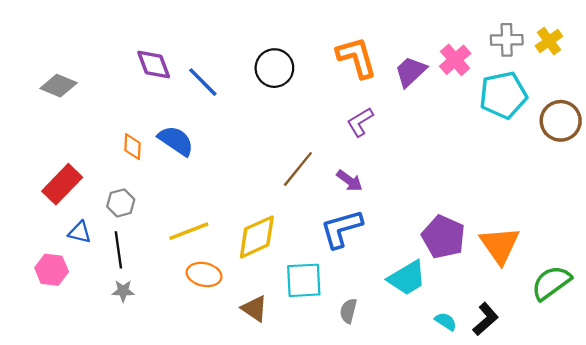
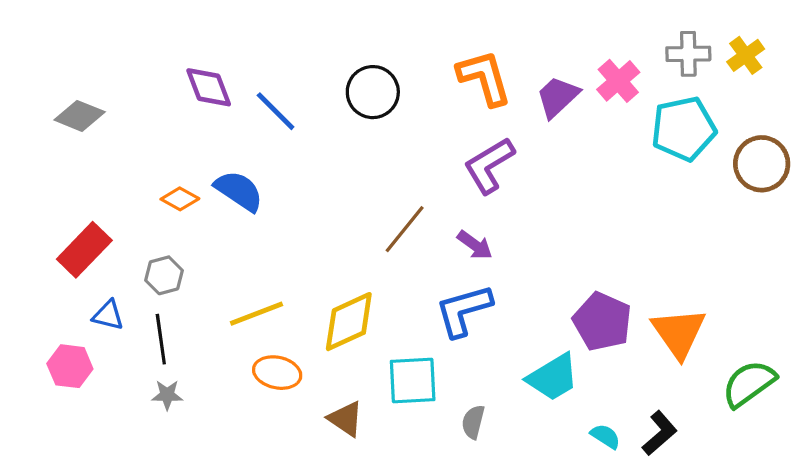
purple L-shape: (360, 122) -> (489, 165), size x1.4
orange diamond: (132, 147) -> (180, 199), turned -64

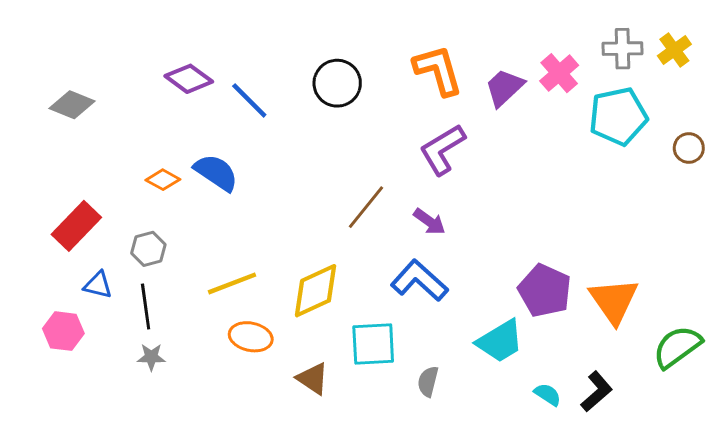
purple diamond: (209, 87) -> (189, 79), turned -33
brown circle: (762, 164) -> (689, 148), size x0.6
blue L-shape: (464, 310) -> (419, 281), turned 58

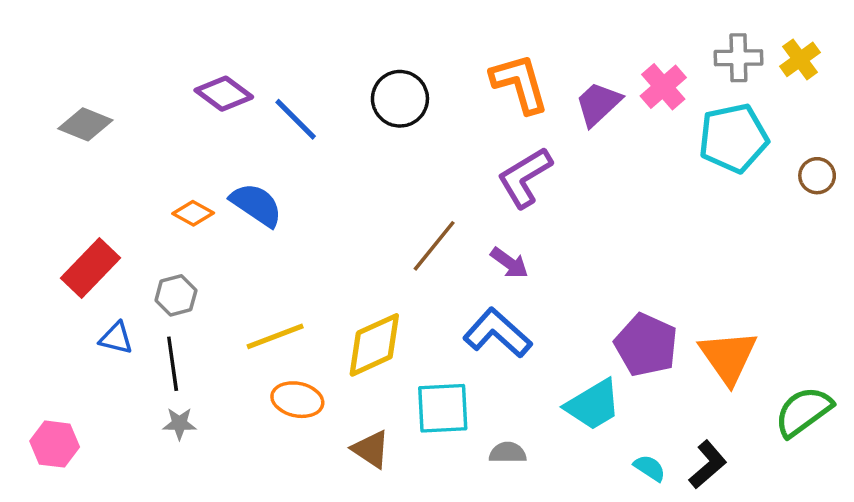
pink hexagon: (63, 331) -> (55, 444), moved
gray semicircle: (428, 381) -> (508, 453), turned 76

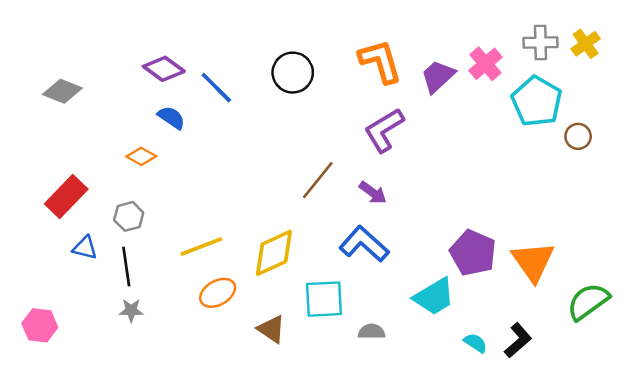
cyan pentagon: (733, 138) -> (537, 101), turned -30
brown circle: (817, 176) -> (578, 136), moved
blue semicircle: (256, 205) -> (171, 118), moved, size x0.7
orange ellipse: (297, 400) -> (218, 293), turned -42

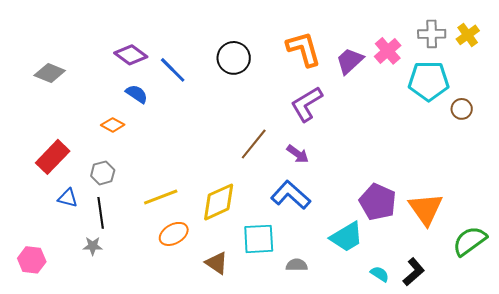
cyan pentagon: (537, 101) -> (429, 81), turned -30
gray star: (131, 310) -> (93, 246), moved

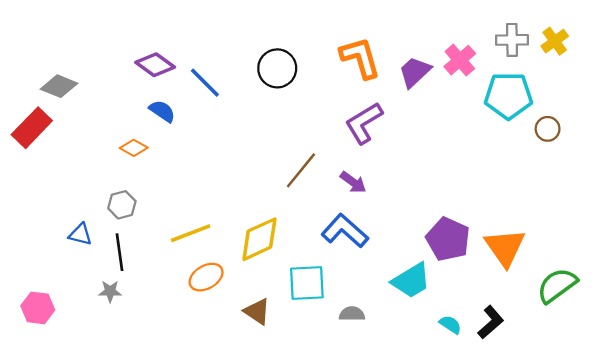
red rectangle: (53, 157) -> (32, 128), moved

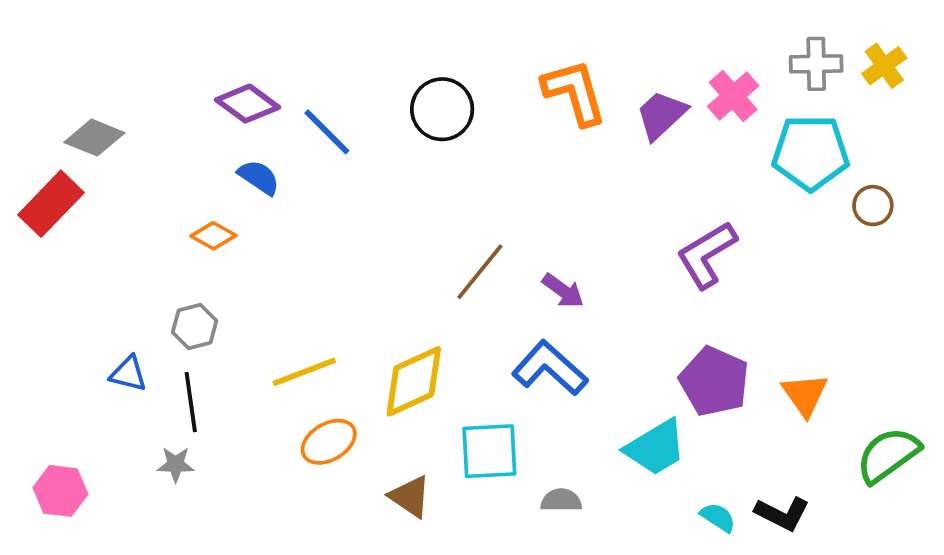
purple L-shape: (364, 123) -> (707, 255), moved
orange triangle: (505, 247) -> (805, 395), size x0.7
black L-shape: (491, 322) -> (782, 514), turned 68

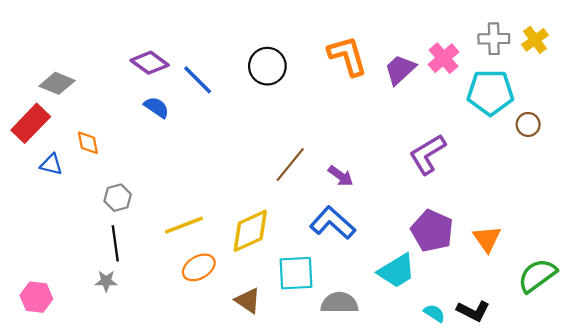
orange diamond: (213, 236) -> (88, 143), moved, turned 50
blue triangle: (128, 374) -> (51, 165), moved
gray semicircle: (561, 500) -> (339, 303), size x1.5

